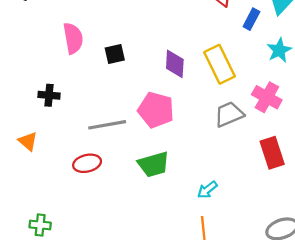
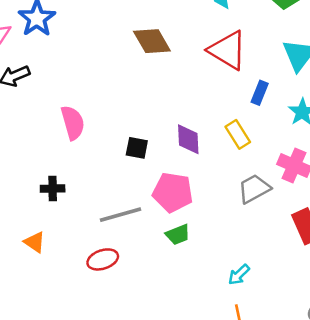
blue rectangle: (251, 19) -> (260, 93), moved
black square: (115, 54) -> (137, 148), moved, turned 30
yellow rectangle: (219, 64) -> (238, 134), size x0.7
green trapezoid: (154, 164) -> (178, 234), moved, size x0.7

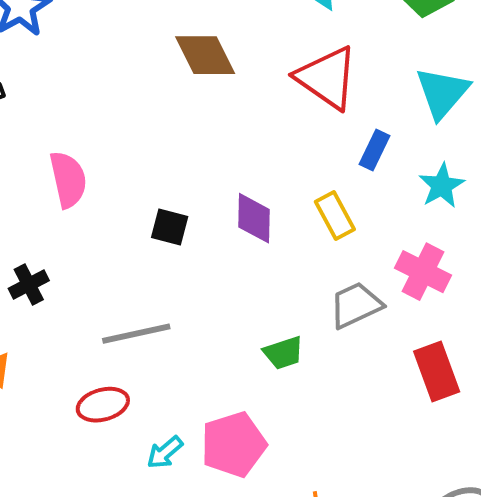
black cross: (53, 189) -> (29, 284), turned -30
pink pentagon: (173, 192) -> (233, 444), moved, turned -30
green trapezoid: (178, 234) -> (283, 353), moved
cyan arrow: (239, 275) -> (165, 452), moved

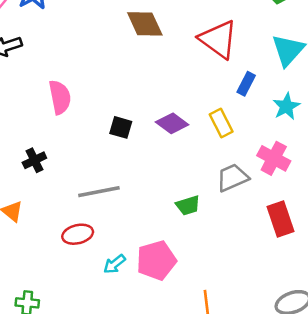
purple diamond: (254, 218) -> (172, 123), turned -56

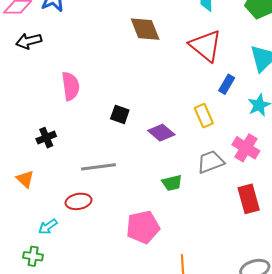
purple diamond: (172, 123) -> (161, 133), moved
cyan arrow: (115, 264) -> (48, 227), moved

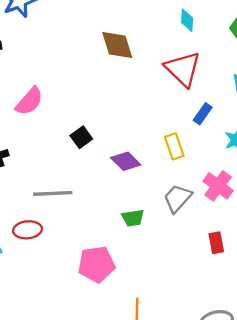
pink semicircle: (71, 86) -> (29, 101), turned 44
black square: (120, 114) -> (81, 137), turned 30
gray trapezoid: (211, 162) -> (178, 198), turned -32
red rectangle: (249, 199) -> (216, 243), size x0.7

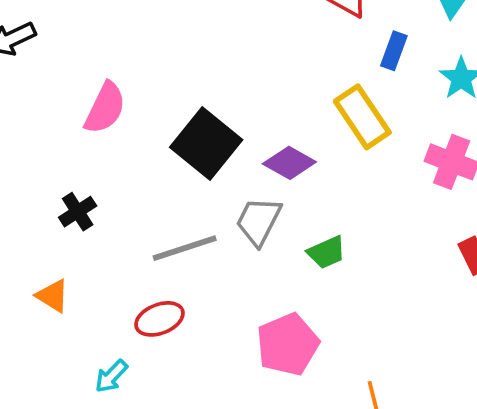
black square: (81, 137) -> (206, 144), size x1.8
yellow rectangle: (174, 146) -> (362, 117), size x1.4
gray trapezoid: (178, 198) -> (259, 221), moved

